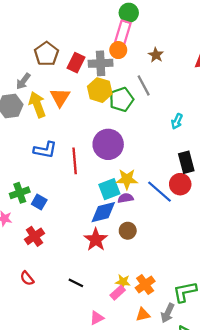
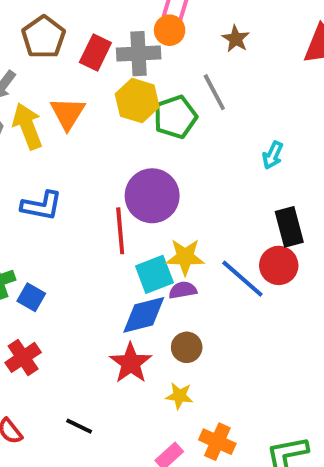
red line: (75, 161) -> (120, 231), moved
yellow star: (123, 282) -> (179, 396), moved
black line: (76, 283) -> (79, 426), moved
orange cross: (145, 284) -> (217, 442), turned -30

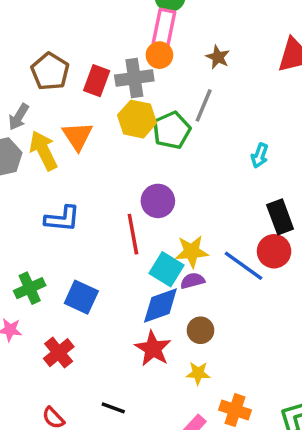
gray line: (214, 92) -> (204, 105), turned 56
purple circle: (152, 196) -> (158, 201), size x0.7
cyan square: (154, 274) -> (166, 269), turned -32
blue square: (31, 297) -> (81, 297), moved, size x1.4

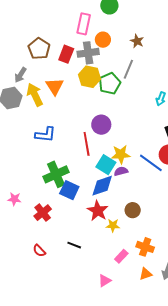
pink rectangle: (164, 28) -> (84, 24), moved
green cross: (30, 288) -> (56, 174), moved, size x1.4
blue square: (81, 297) -> (69, 190), moved
brown circle: (200, 330) -> (133, 210), moved
yellow star: (198, 373) -> (113, 225), moved

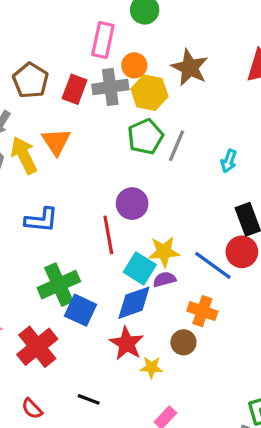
brown star: (137, 41) -> (190, 68), size x1.6
gray line: (128, 69) -> (176, 146), moved
yellow hexagon: (90, 77) -> (149, 93), moved
red cross: (43, 213) -> (37, 347), size x1.4
orange cross: (145, 247) -> (202, 311), moved

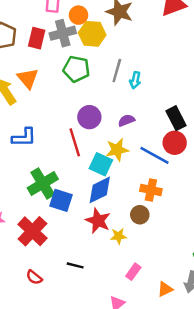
green pentagon: (145, 137) -> (76, 69), moved, turned -30
cyan arrow: (229, 161) -> (135, 80), moved
purple semicircle: (164, 279) -> (126, 120), moved

